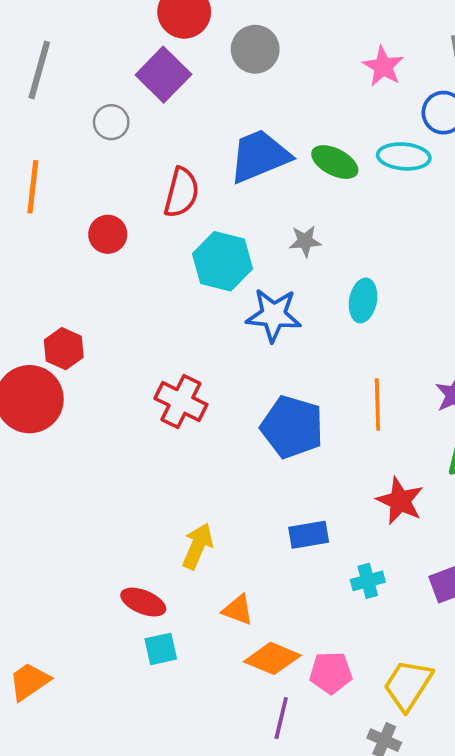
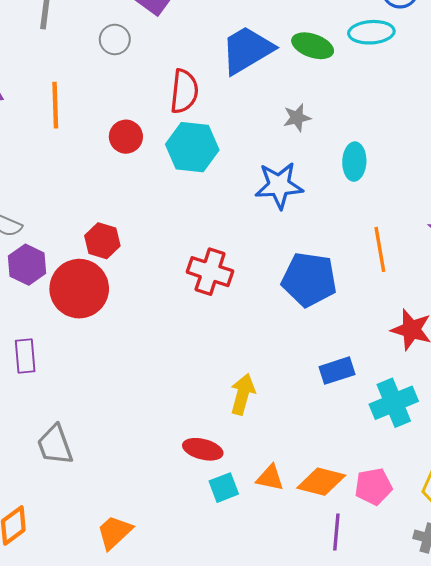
cyan hexagon: (223, 261) -> (192, 147), moved
cyan cross: (368, 581) -> (394, 403), size x1.6
orange triangle: (238, 610) -> (270, 478), moved

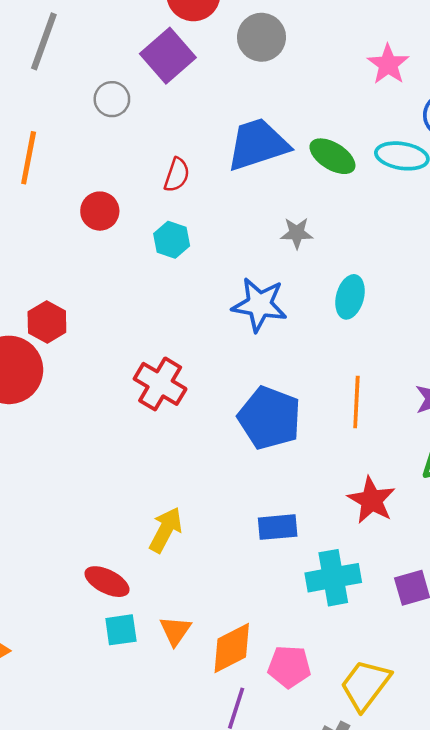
red semicircle: (184, 91) -> (177, 175), size x0.7
cyan hexagon: (192, 147) -> (172, 240), size x0.6
orange triangle: (270, 478) -> (175, 631), turned 40
orange diamond: (321, 482) -> (232, 648), turned -54

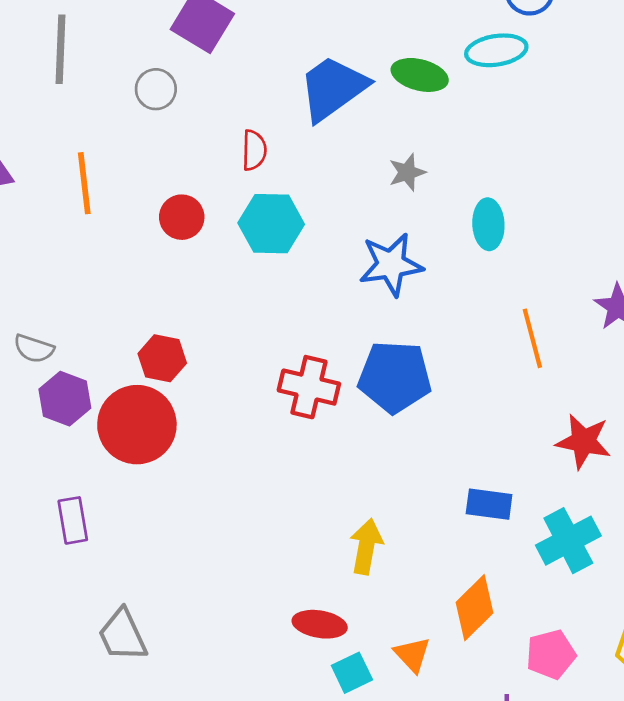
cyan hexagon: (172, 240) -> (271, 224), size x1.5
blue pentagon: (269, 418) -> (395, 377), moved
blue rectangle: (278, 527) -> (489, 504), turned 30
orange diamond: (232, 648) -> (475, 608), moved

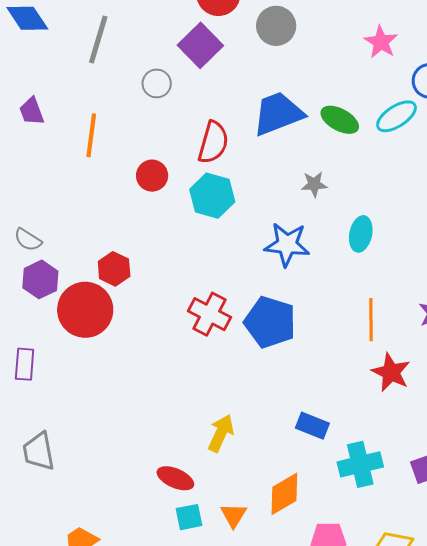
cyan ellipse: (496, 50) -> (396, 116), turned -39
red semicircle: (254, 150) -> (213, 142), size x1.5
red star: (583, 441) -> (391, 372), moved

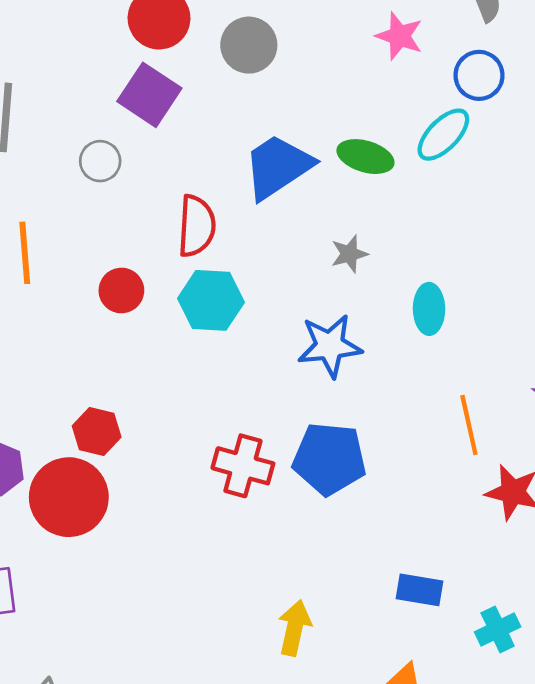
cyan cross: (360, 464) -> (498, 629), size x0.7

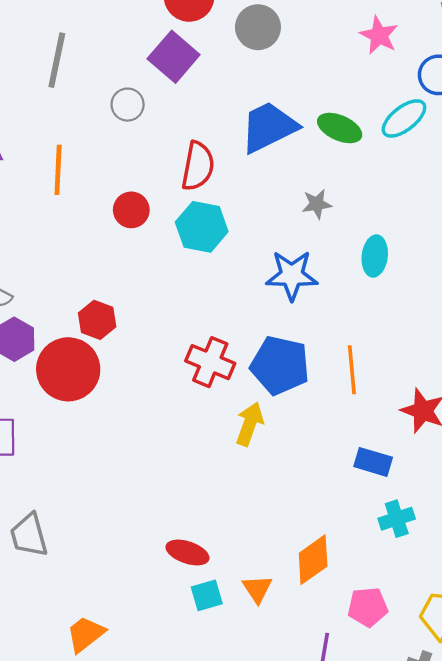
orange line: (469, 425) -> (352, 370), moved
blue rectangle: (419, 590) -> (373, 462), moved
yellow arrow: (295, 628) -> (250, 424), moved

